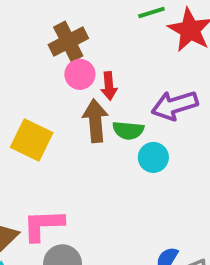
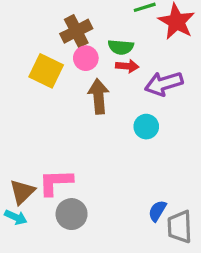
red arrow: (109, 86) -> (127, 66), moved, turned -80
green semicircle: (128, 130) -> (121, 47), moved
yellow square: (32, 140) -> (46, 71), moved

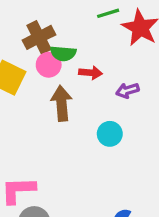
green semicircle: (121, 47) -> (63, 53), moved
purple arrow: (164, 84) -> (127, 90), size x0.6

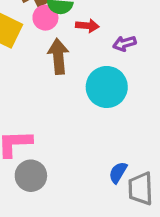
cyan circle: (110, 134) -> (107, 87), size x1.6

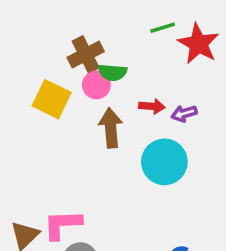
red arrow: (87, 26) -> (152, 106), moved

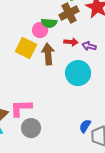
brown cross: (86, 55) -> (69, 13), moved
yellow square: (52, 99) -> (26, 48), moved
purple arrow: (184, 114) -> (89, 46), turned 32

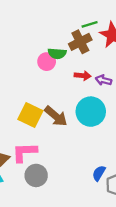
yellow square: (26, 48) -> (30, 115), moved
brown arrow: (48, 54) -> (56, 116), moved, turned 135

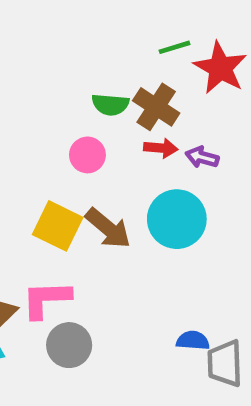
brown cross: (80, 42) -> (156, 107), moved, turned -30
pink circle: (47, 62) -> (87, 155), moved
blue semicircle: (99, 173) -> (193, 341), turned 63

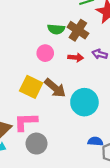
red arrow: (161, 148) -> (76, 57), moved
cyan circle: (177, 219) -> (84, 102), moved

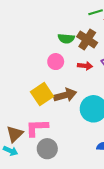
yellow square: (31, 87) -> (42, 94), turned 30
brown arrow: (55, 88) -> (65, 95), turned -55

